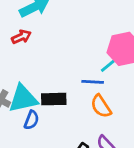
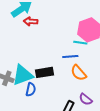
red arrow: (21, 37) -> (31, 21), moved, turned -144
cyan line: (109, 65) -> (80, 43), turned 56

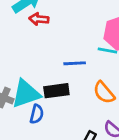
blue line: (70, 56) -> (75, 63), moved

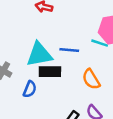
cyan triangle: (26, 94) -> (39, 54), moved

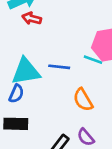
black rectangle: (50, 72) -> (16, 124), moved
blue semicircle: (30, 89) -> (16, 94), moved

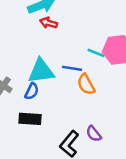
cyan line: (93, 60) -> (96, 53), moved
orange semicircle: (83, 100) -> (86, 84), moved

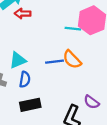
blue line: (72, 68) -> (55, 62), moved
cyan triangle: (41, 71) -> (18, 60), moved, size x0.7

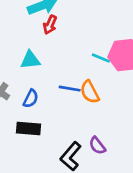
red arrow: (23, 13) -> (50, 25), turned -84
cyan triangle: (18, 60) -> (30, 60), moved

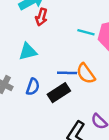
cyan line: (101, 58) -> (86, 32), moved
black rectangle: (28, 129) -> (59, 93), moved, turned -30

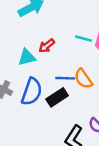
red arrow: (41, 17) -> (47, 46), moved, turned 35
blue semicircle: (33, 87) -> (32, 92), size x1.6

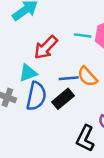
red arrow: (47, 46) -> (46, 47), size x1.5
cyan triangle: (27, 57) -> (28, 73), moved

